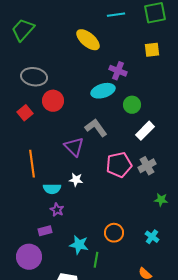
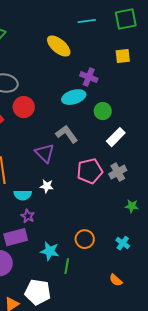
purple rectangle: (45, 231) -> (16, 237), size x1.6

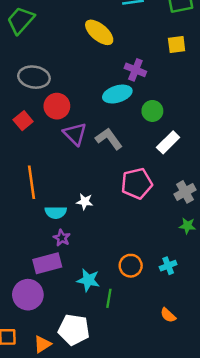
purple triangle: (45, 153) -> (75, 134), moved
gray cross: (118, 172) -> (185, 192), moved
cyan cross: (123, 243) -> (168, 266), moved, turned 32

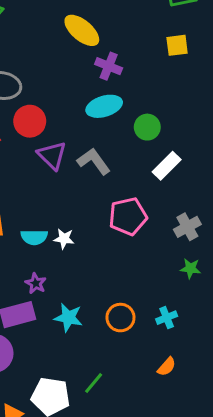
purple cross: (135, 70) -> (109, 66), moved
cyan semicircle: (56, 212) -> (34, 237), moved
cyan star: (88, 280) -> (68, 318), moved
green line: (109, 298) -> (94, 383), moved, turned 30
orange semicircle: (168, 315) -> (167, 367), moved, turned -91

